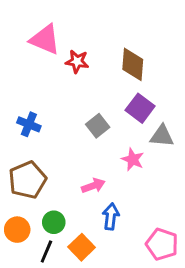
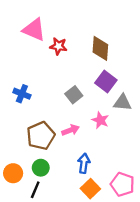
brown pentagon: (27, 180) -> (41, 136), moved
pink arrow: (93, 186) -> (71, 130), moved
orange square: (82, 247) -> (90, 189), moved

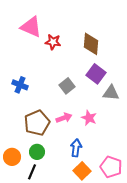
pink star: (100, 120) -> (89, 118), moved

